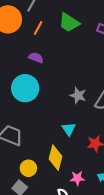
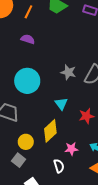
cyan circle: (25, 88) -> (27, 81), moved
yellow diamond: (55, 158) -> (50, 131), turned 35

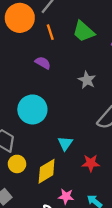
orange line: (28, 12) -> (50, 32), turned -56
gray star: (68, 72) -> (87, 80), moved
yellow circle: (26, 142) -> (17, 164), moved

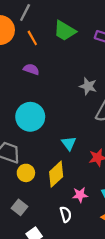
gray star: (87, 80) -> (88, 86), moved

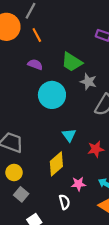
green trapezoid: (65, 31) -> (72, 62), moved
cyan circle: (30, 117) -> (52, 95), moved
yellow circle: (26, 173) -> (14, 172), moved

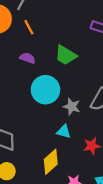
gray star: (88, 82) -> (72, 107), moved
cyan triangle: (69, 135) -> (64, 132), turned -40

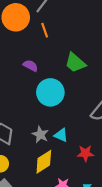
purple semicircle: (27, 58) -> (31, 66), moved
gray star: (72, 107) -> (40, 134), moved

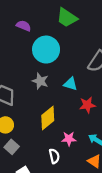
gray star: (40, 134) -> (40, 81), moved
cyan triangle: (61, 135) -> (70, 84), moved

